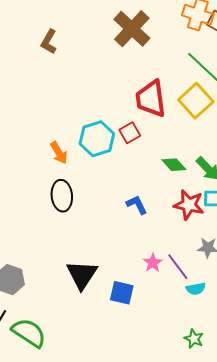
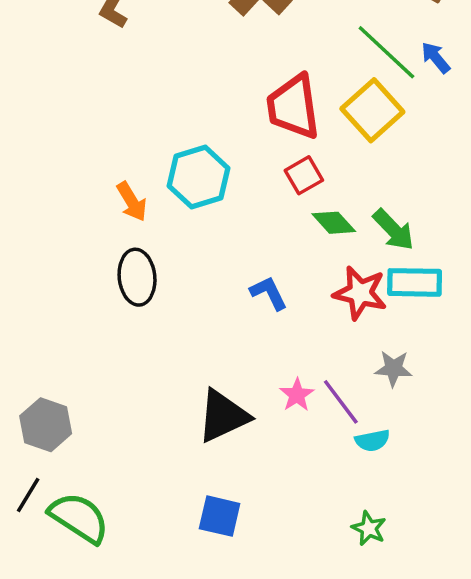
red square: (130, 133) -> (304, 175), moved
black triangle: (82, 275) -> (223, 416), moved, turned 32
blue square: (122, 293) -> (220, 516), moved

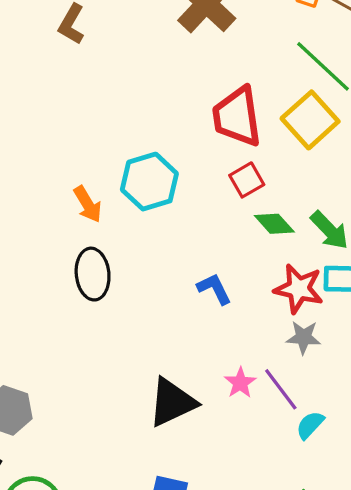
gray star: (393, 368) -> (304, 337), moved
cyan semicircle: (372, 441) -> (310, 425), turned 144

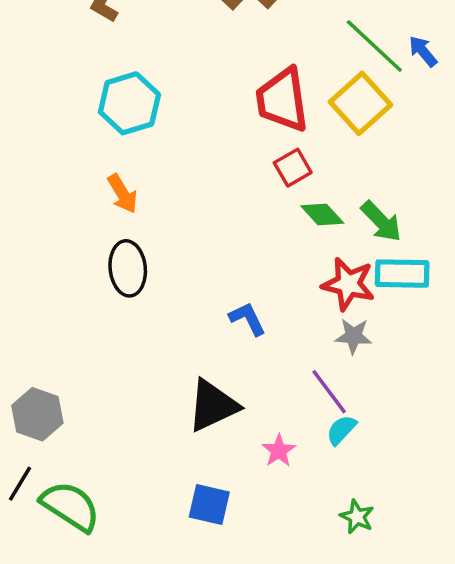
cyan hexagon: (149, 182) -> (129, 103), moved
blue L-shape: (214, 289) -> (248, 319), moved
pink star: (240, 383) -> (279, 451), moved
cyan semicircle: (310, 425) -> (341, 430), moved

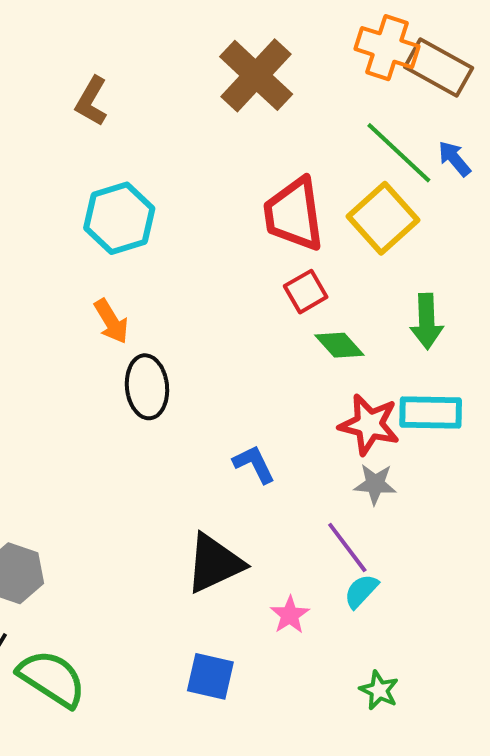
green arrow: (381, 221) -> (427, 321), moved, turned 42
black ellipse: (128, 268) -> (147, 387), moved

